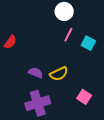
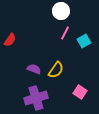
cyan square: (88, 43) -> (84, 41), turned 32
yellow semicircle: (59, 74) -> (56, 70), turned -30

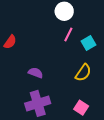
yellow semicircle: (56, 70) -> (83, 73), moved
pink square: (80, 92) -> (81, 108), moved

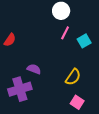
yellow semicircle: (83, 73) -> (73, 77), moved
purple cross: (38, 103) -> (20, 89), moved

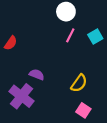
cyan square: (84, 41) -> (95, 37), moved
purple cross: (20, 89) -> (22, 96), turned -35

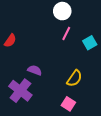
cyan square: (95, 37) -> (90, 43), moved
pink square: (83, 110) -> (68, 104), moved

